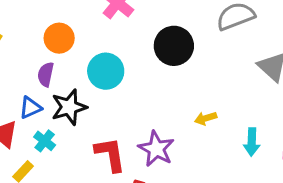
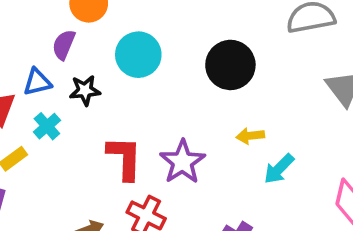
black circle: (174, 46) -> (230, 65), moved
black star: (69, 107) -> (85, 90), size x0.7
cyan arrow: (252, 142) -> (279, 169), moved, turned 32

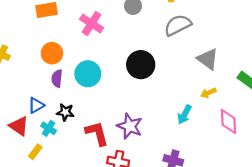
purple semicircle: (64, 45) -> (57, 78), moved
black star: (85, 90) -> (65, 112), moved, turned 30
yellow arrow: (250, 136) -> (208, 93), moved

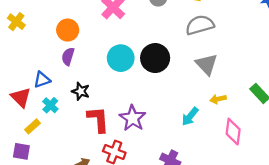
gray triangle: (208, 59) -> (207, 64), moved
cyan circle: (88, 74) -> (121, 58), moved
black star: (65, 112) -> (81, 91), moved

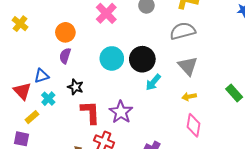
yellow arrow: (218, 99) -> (189, 97), moved
cyan arrow: (190, 116) -> (153, 82), moved
pink diamond: (233, 132) -> (194, 125), moved

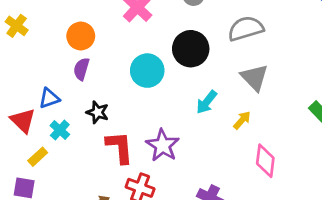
black circle: (142, 59) -> (191, 49), moved
yellow arrow: (189, 97) -> (242, 120), moved, turned 144

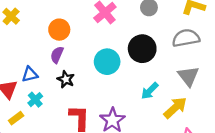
black star: (98, 112) -> (66, 79), moved
yellow arrow: (242, 120) -> (175, 108), size x1.6

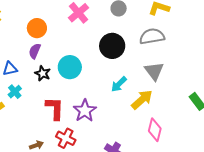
cyan circle: (107, 62) -> (70, 67), moved

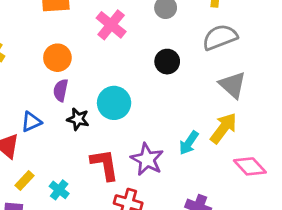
black circle: (112, 46) -> (167, 62), size x0.7
cyan arrow: (119, 84) -> (189, 143), moved
cyan cross: (15, 92) -> (59, 190), moved
pink diamond: (155, 130) -> (250, 166), turned -45

